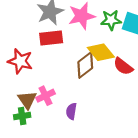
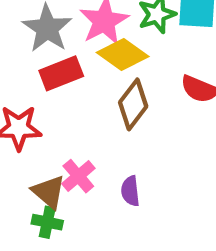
yellow diamond: (101, 52) -> (123, 54), moved
green cross: (22, 116) -> (47, 222), turned 35

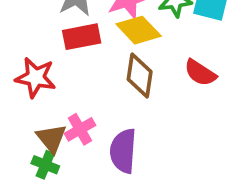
brown diamond: (133, 104) -> (140, 76), turned -39
purple semicircle: (130, 191) -> (123, 151), size x1.6

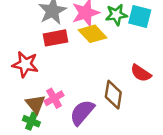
red semicircle: (200, 73) -> (141, 73), moved
brown diamond: (140, 76) -> (113, 95), moved
purple semicircle: (123, 151) -> (82, 112), turned 36

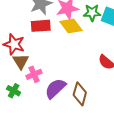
brown diamond: (113, 95) -> (80, 94), moved
brown triangle: (35, 104) -> (21, 61), moved

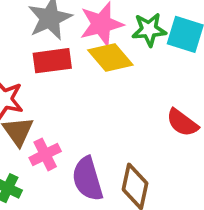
purple semicircle: (55, 88) -> (87, 179), turned -60

